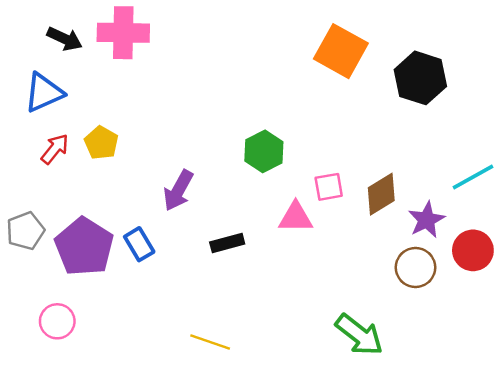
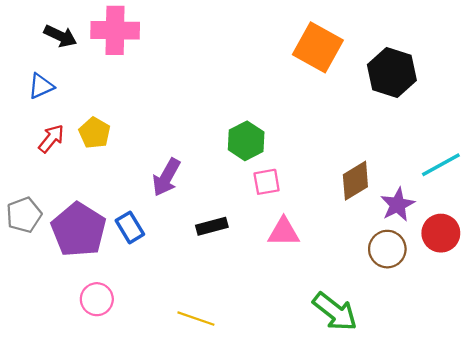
blue triangle: (44, 93) -> (41, 86), size x0.7
pink square: (329, 187) -> (267, 182), moved
pink triangle: (296, 217) -> (284, 232), moved
pink circle: (57, 321) -> (97, 299), moved

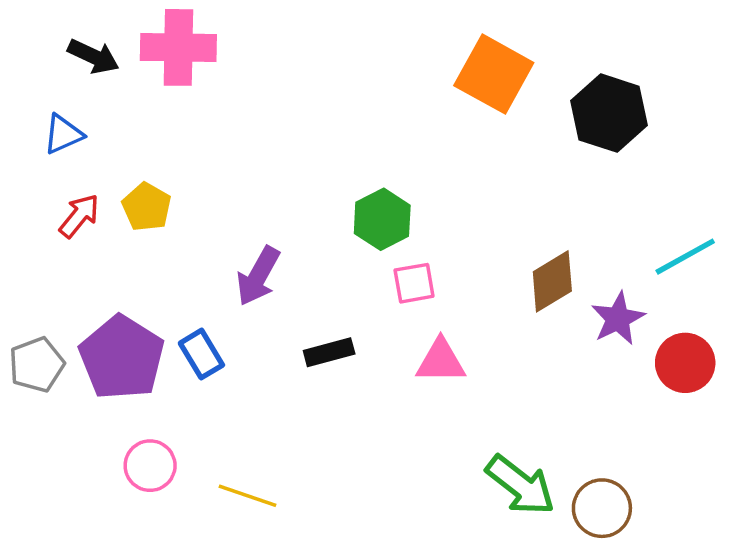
gray pentagon: (24, 215) -> (37, 365), moved
brown circle: (387, 249) -> (602, 508), moved
yellow line: (196, 319) -> (248, 496), moved

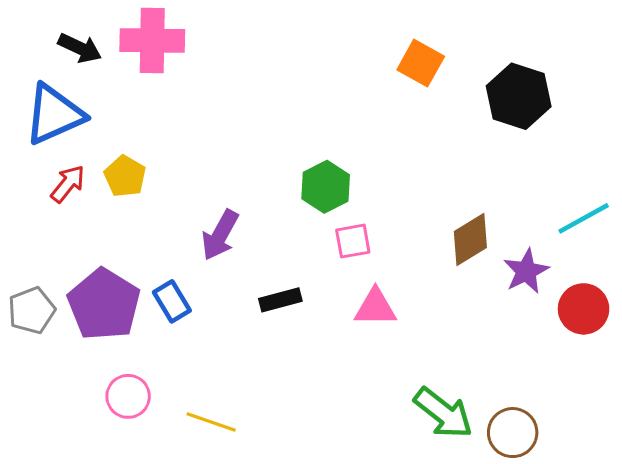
orange square: (494, 74) -> (421, 63), size x0.7
blue triangle: (63, 134) -> (54, 114), size x1.8

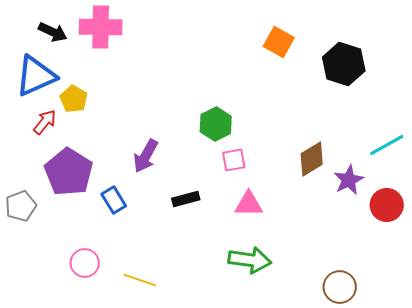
yellow pentagon: (125, 176) -> (74, 99), moved
purple pentagon: (104, 304) -> (69, 172), moved
green arrow: (443, 413) -> (250, 260), moved, turned -30

